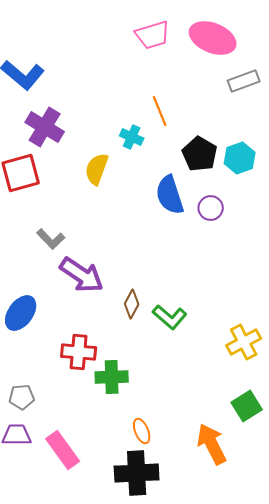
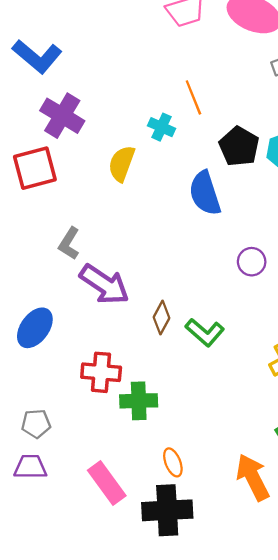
purple circle: (211, 208) -> (252, 262), moved
gray L-shape: (51, 239) -> (69, 243), turned 76
pink rectangle: (63, 450) -> (107, 483), moved

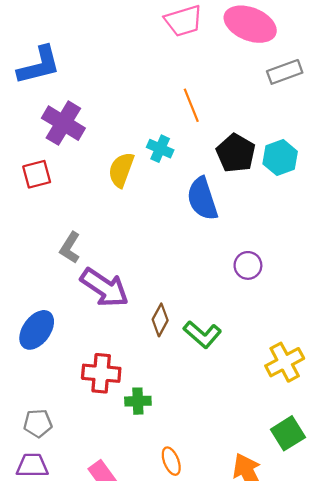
blue L-shape: (37, 56) -> (39, 65), turned -54
cyan cross: (161, 127) -> (160, 149), moved
red square: (35, 168) -> (37, 174), size x0.7
green cross: (139, 401) -> (138, 401), size x0.7

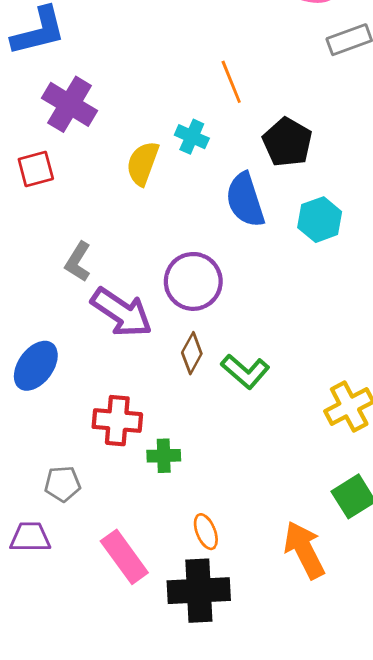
cyan hexagon: (280, 158) -> (320, 220), moved
purple circle: (248, 265) -> (193, 281), moved, size x1.6
gray pentagon: (38, 423) -> (63, 484), moved

